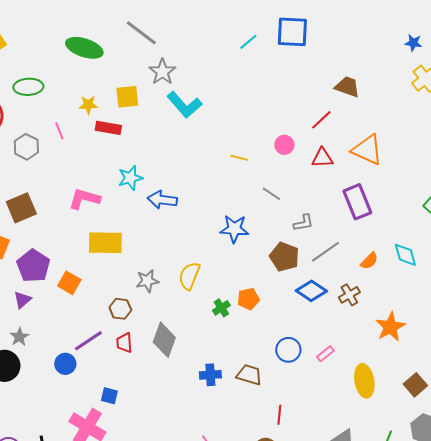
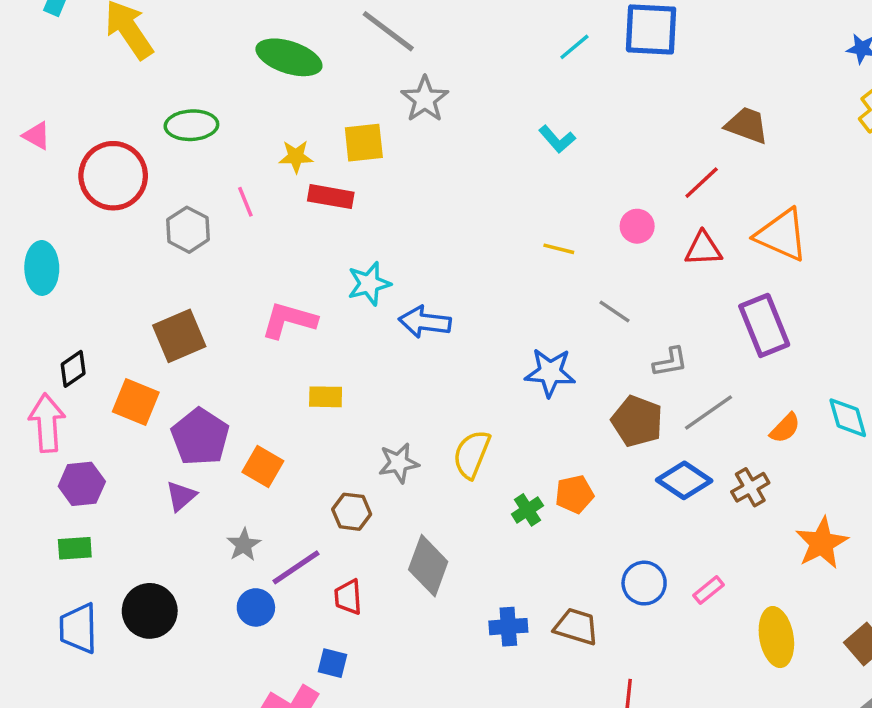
cyan L-shape: (184, 105) -> (557, 139), moved, size x0.6
yellow rectangle: (105, 243) -> (326, 397), size x0.6
gray star: (19, 337) -> (244, 545), moved
red trapezoid: (124, 343) -> (348, 597), moved

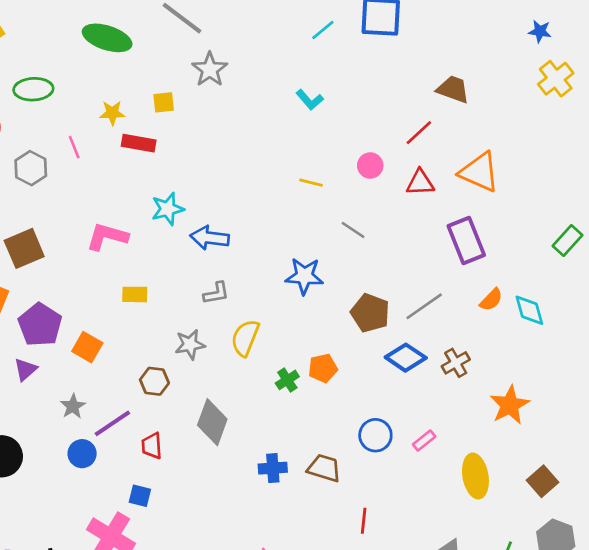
yellow square: (364, 143) -> (164, 102), size x0.7
gray L-shape: (670, 362) -> (216, 293), moved
orange semicircle: (785, 428) -> (491, 300), moved

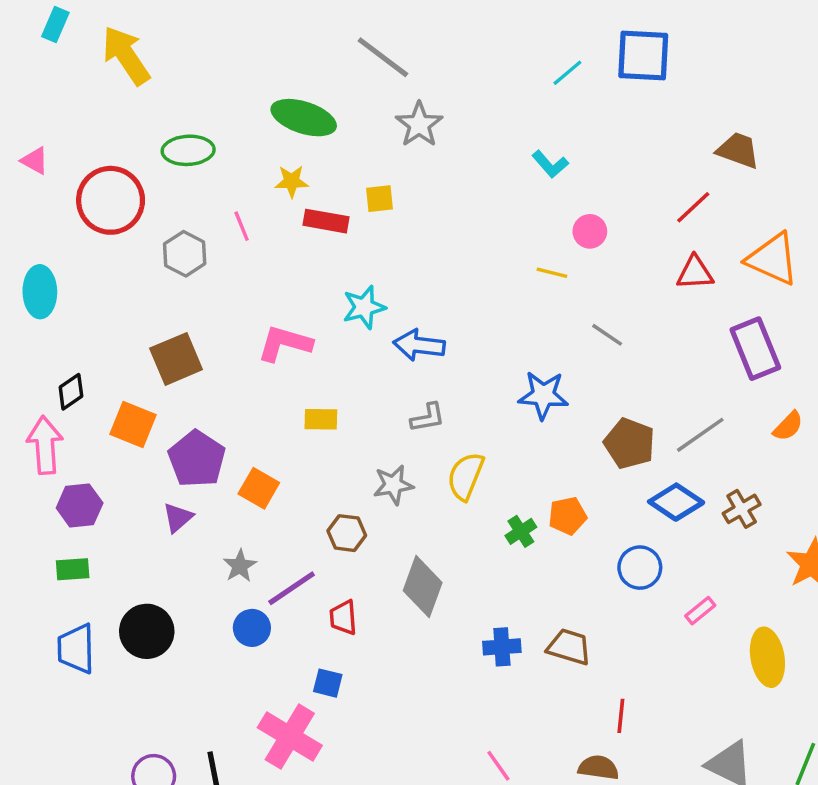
green ellipse: (107, 38) -> (304, 118), moved
yellow square: (164, 102) -> (380, 199), moved
pink circle: (370, 166) -> (590, 231), moved
blue circle: (375, 435) -> (640, 568), moved

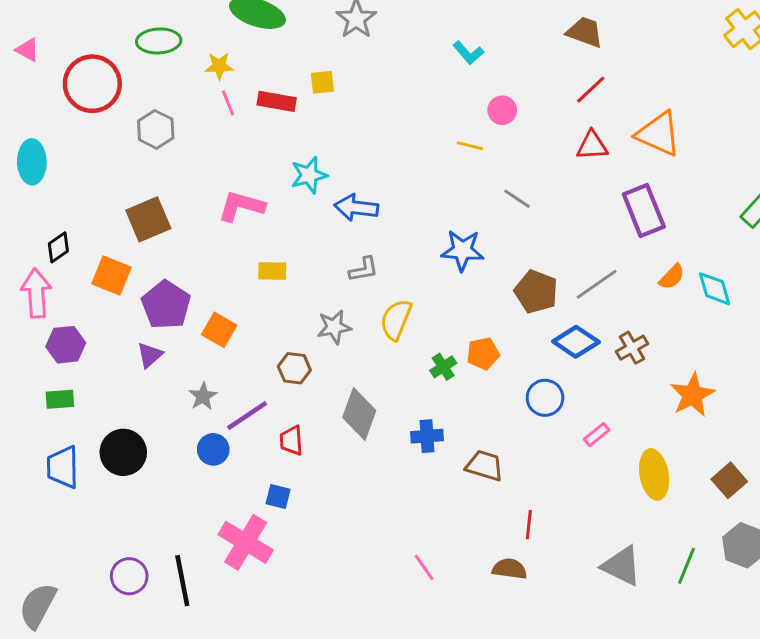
brown trapezoid: (738, 150) -> (585, 32), moved
yellow star: (292, 181) -> (219, 66), moved
pink line: (242, 226) -> (228, 103), moved
blue cross: (502, 647) -> (427, 436), moved

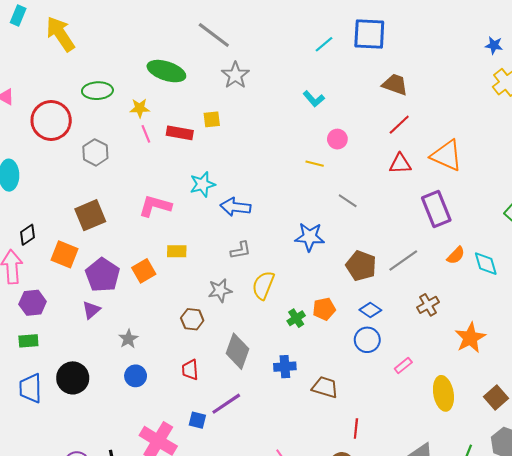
orange square: (219, 330) -> (144, 271), moved, turned 30
blue diamond: (576, 342) -> (370, 310), moved, size x0.7
purple line: (247, 415) -> (226, 404), moved
blue square: (278, 497) -> (197, 420), moved

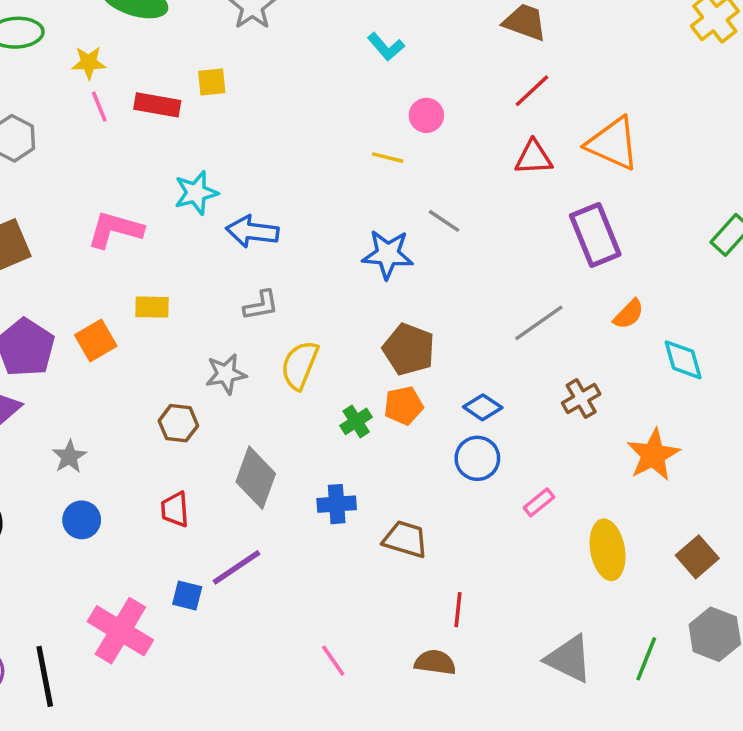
blue star: (310, 237) -> (388, 254), moved
cyan diamond: (486, 264) -> (683, 360), moved
brown pentagon: (361, 266) -> (409, 349), moved

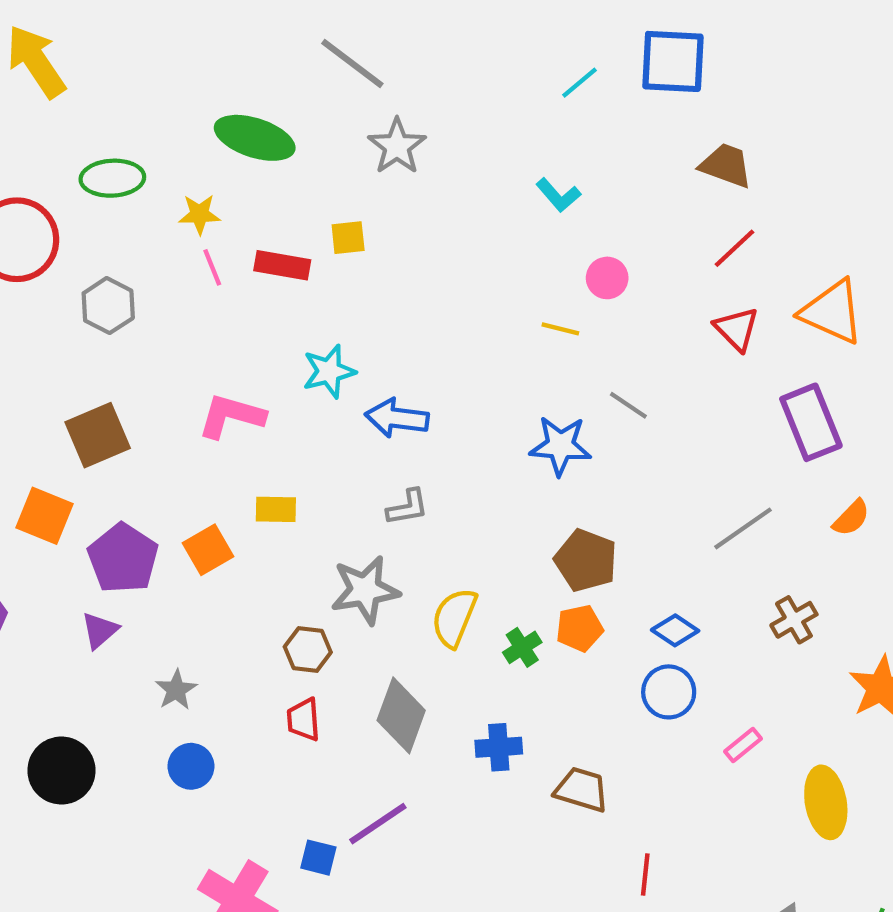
red triangle: (534, 158) -> (737, 329), turned 48
yellow semicircle: (300, 365) -> (454, 618), moved
gray star: (226, 374) -> (365, 590), size x1.4
red trapezoid: (175, 509) -> (304, 720), moved

